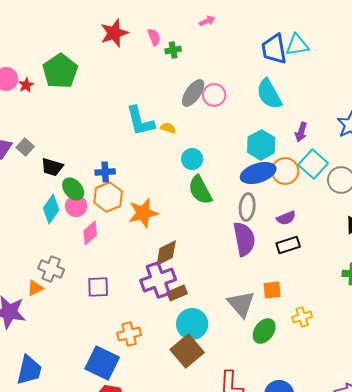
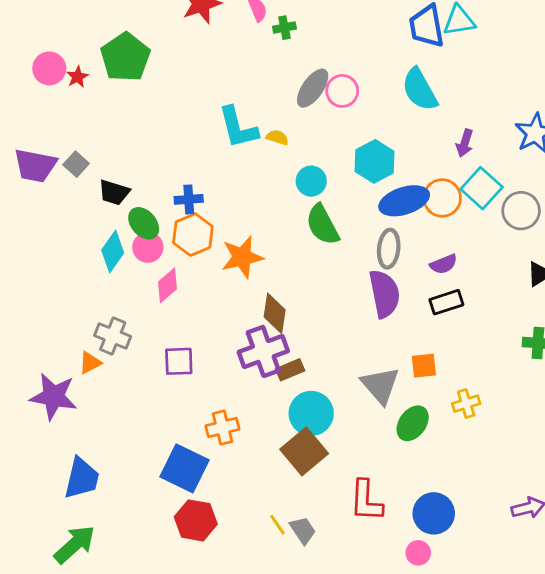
cyan hexagon: (261, 145) -> (375, 161), moved
brown diamond: (166, 253) -> (275, 313), turned -56

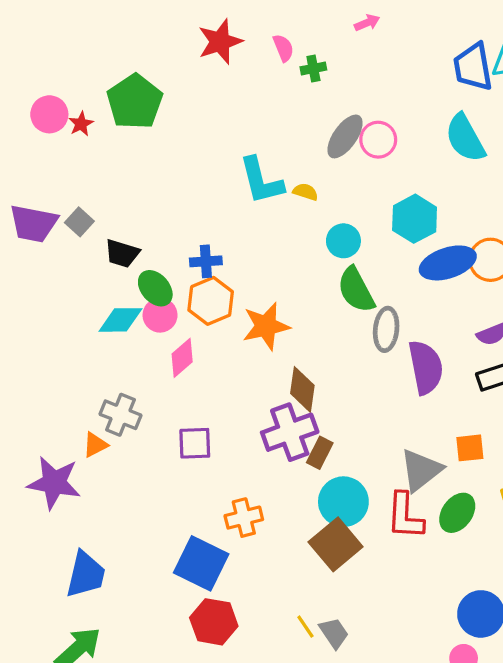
gray ellipse: (389, 249) -> (386, 329), moved
cyan diamond: (113, 251) -> (120, 320), turned 54
brown rectangle: (290, 370) -> (320, 453), turned -40
gray triangle: (380, 385) -> (421, 470), turned 33
red L-shape: (366, 501) -> (405, 516), moved

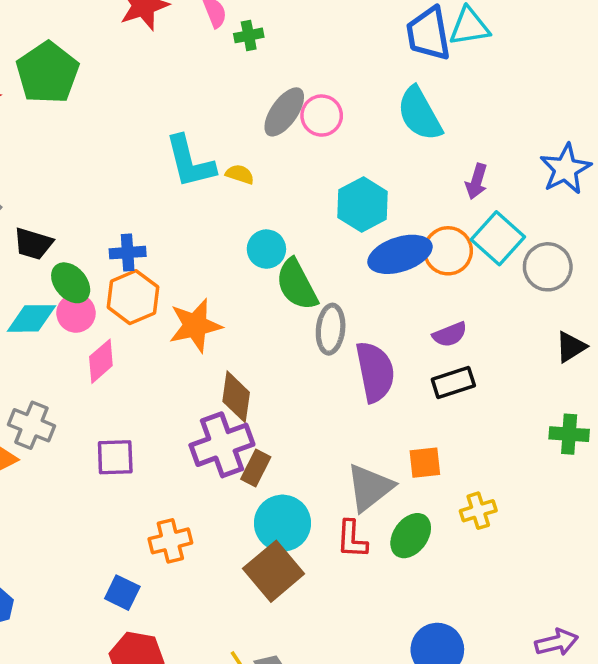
cyan circle: (343, 241) -> (266, 249), moved
red L-shape: (405, 516) -> (352, 539), size x0.7
blue square: (201, 563) -> (122, 593), size x0.6

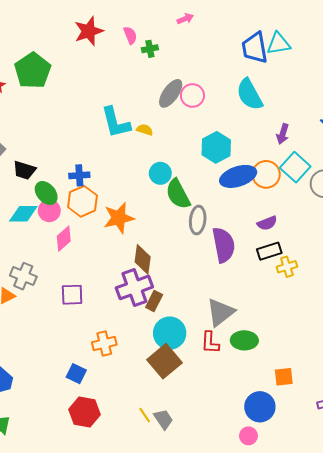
orange square: (425, 463) -> (284, 377), moved
yellow cross: (478, 511) -> (287, 267), moved
green ellipse: (411, 536) -> (244, 340), turned 55

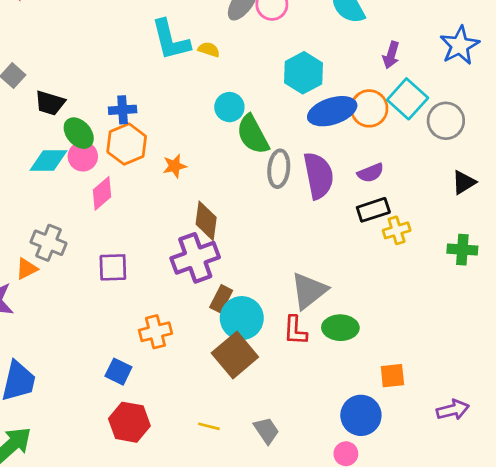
orange star: (119, 218) -> (175, 166), size x0.6
purple semicircle: (224, 245) -> (318, 176), moved
brown rectangle: (154, 301) -> (221, 299), moved
yellow line: (145, 415) -> (209, 426), turned -42
gray trapezoid: (163, 419) -> (266, 430), moved

